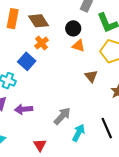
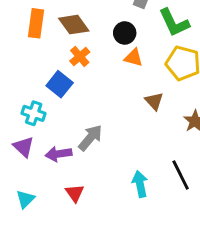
gray arrow: (62, 116) -> (90, 138), moved
cyan arrow: (78, 133) -> (140, 184), turned -36
red triangle: (40, 145) -> (75, 193), moved

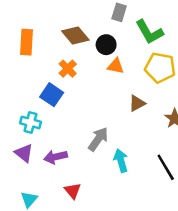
brown diamond: (74, 25) -> (75, 35), moved
brown triangle: (154, 101) -> (137, 103), turned 48
gray arrow: (90, 138) -> (98, 139), moved
cyan arrow: (140, 184) -> (121, 161), moved

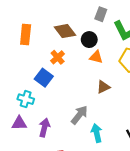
brown triangle: (137, 103) -> (103, 87), moved
purple triangle: (24, 153) -> (19, 123), turned -42
purple arrow: (55, 157) -> (44, 128), turned 114

